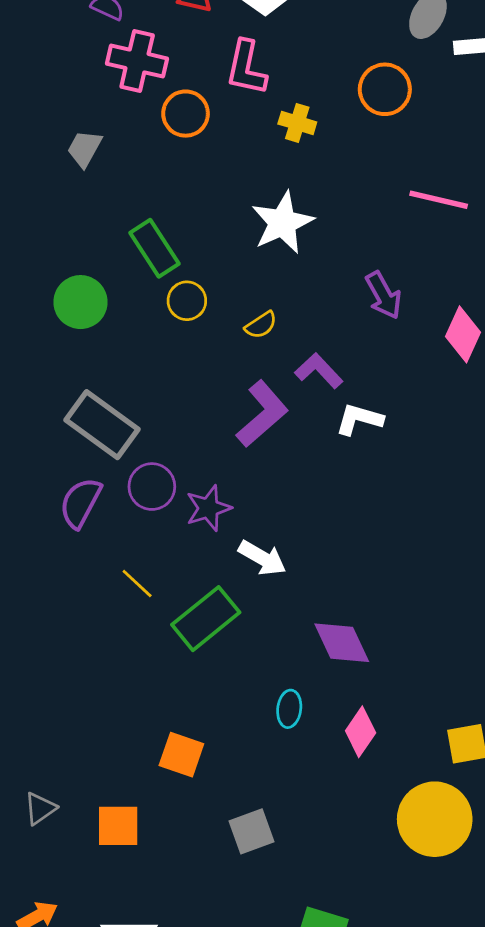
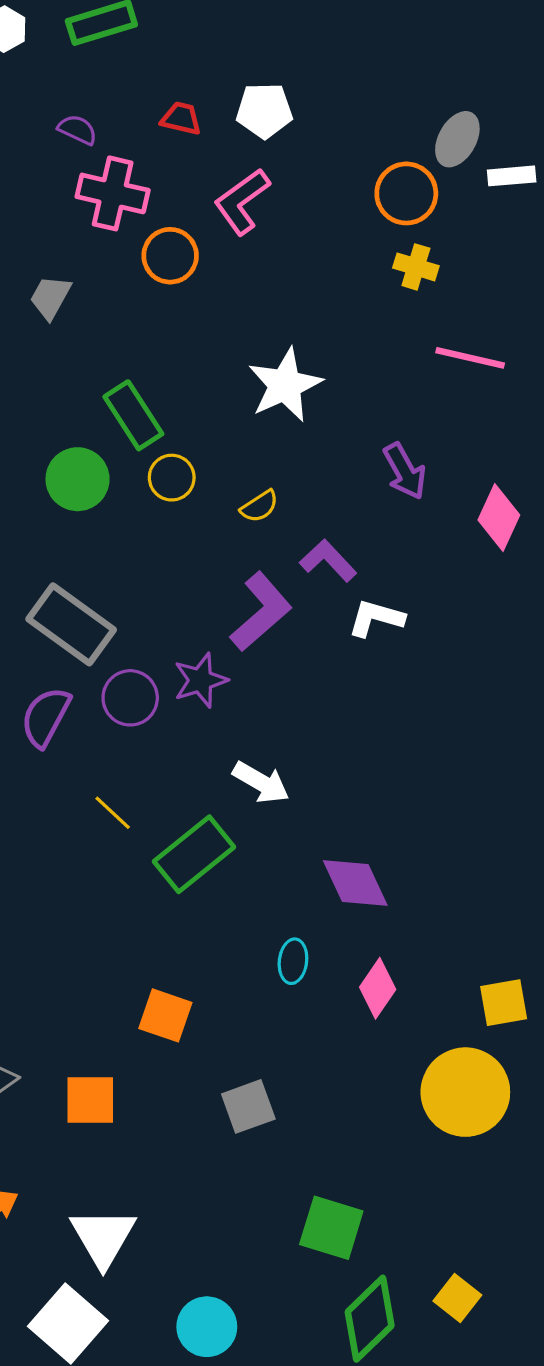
pink L-shape: (246, 68) -> (242, 201), turned 42
orange circle: (385, 89) -> (406, 193), moved
yellow cross: (297, 123) -> (416, 267), moved
green circle: (80, 302) -> (78, 479), moved
purple star: (208, 508) -> (200, 680), moved

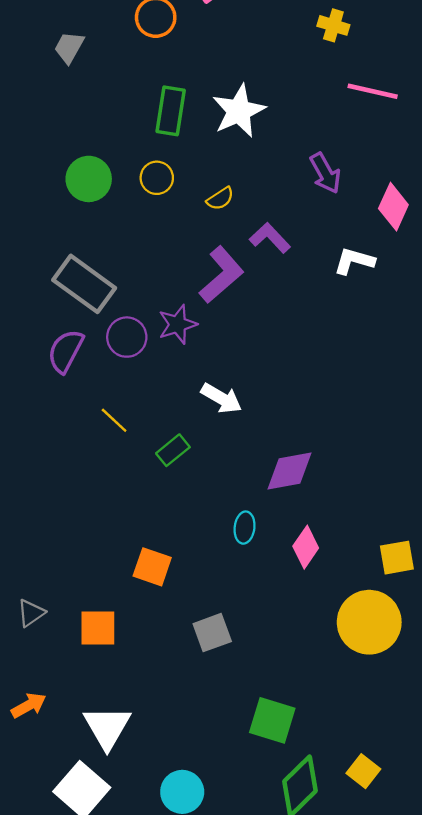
green rectangle: (133, 415) -> (171, 111), moved, turned 42
white L-shape: (376, 618) -> (354, 261), moved
green rectangle: (194, 854) -> (173, 450), size x0.6
purple diamond: (355, 883) -> (290, 471), turned -75

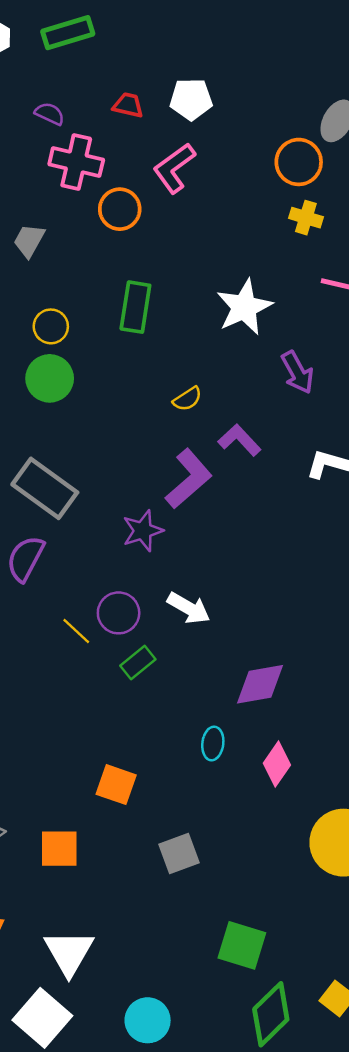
white star: (239, 111) -> (244, 307), moved
yellow circle: (157, 178) -> (51, 326), moved
purple circle: (127, 337) -> (119, 613), moved

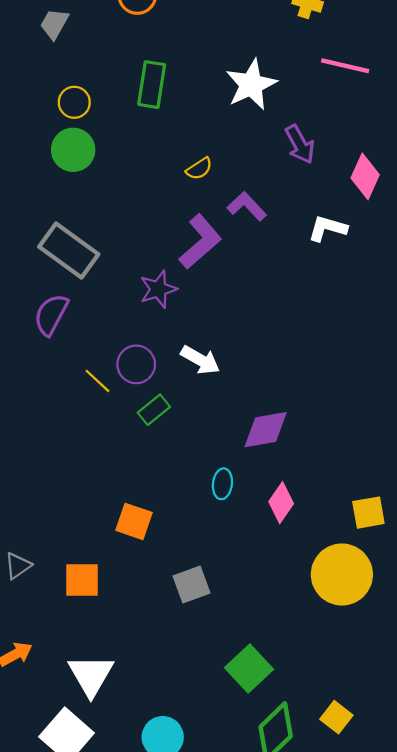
green square: (242, 945) -> (249, 669), turned 30

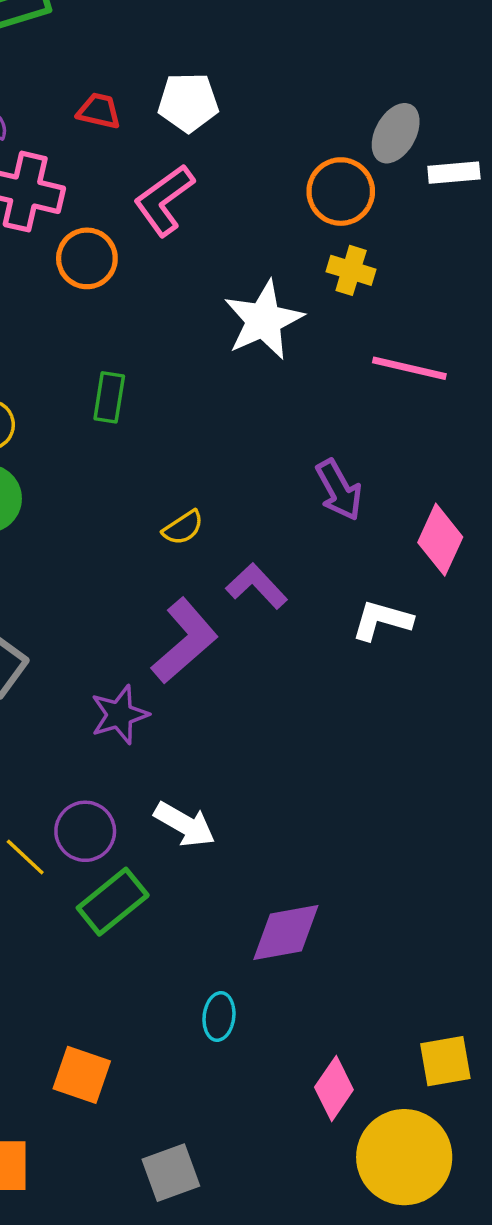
green rectangle: (152, 85) -> (109, 397), size x0.7
white star: (251, 85) -> (264, 320), moved
green rectangle: (154, 410) -> (113, 902), size x1.4
pink diamond: (281, 503) -> (334, 1089), moved

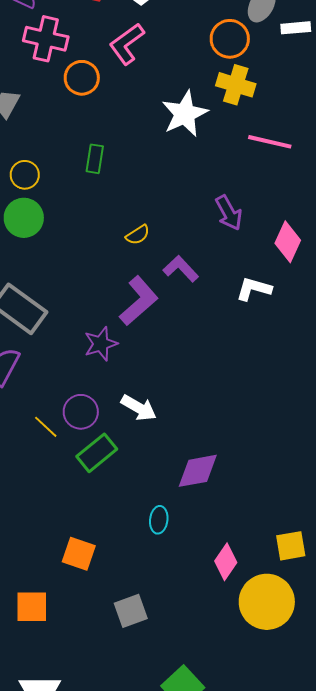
yellow cross: (351, 270) -> (236, 85), size x1.4

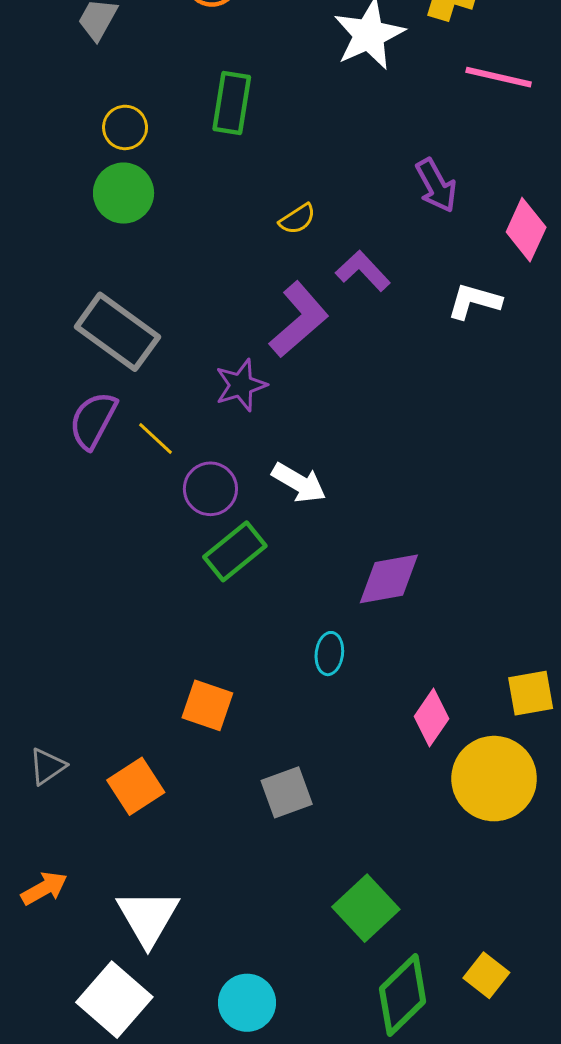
green rectangle: (95, 159) -> (232, 103), size x1.4
yellow line: (46, 427) -> (156, 439), moved
orange square: (32, 607) -> (136, 786), turned -33

